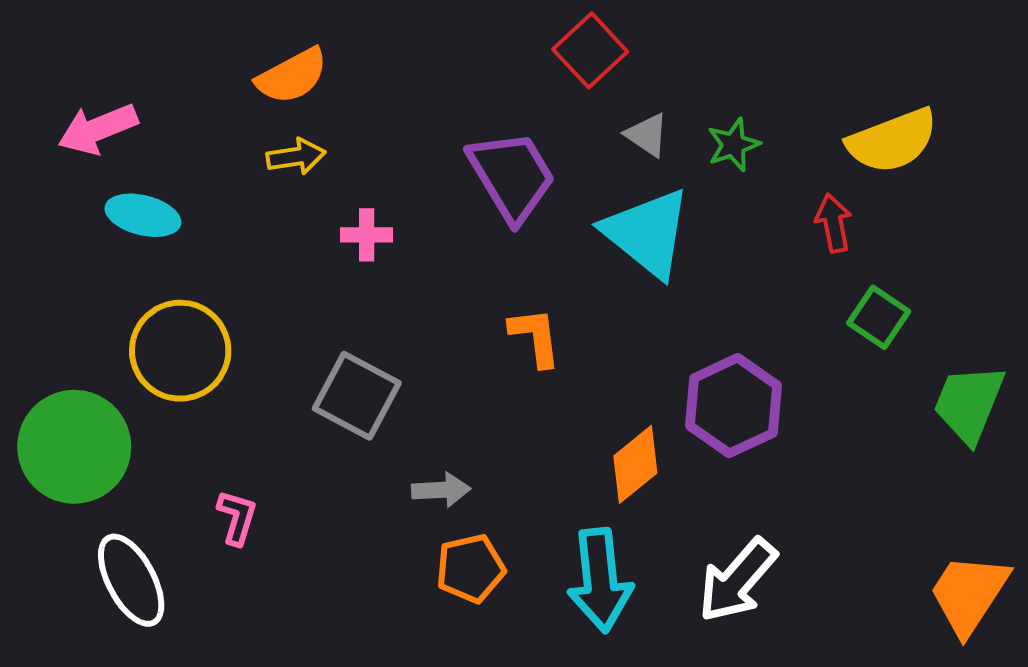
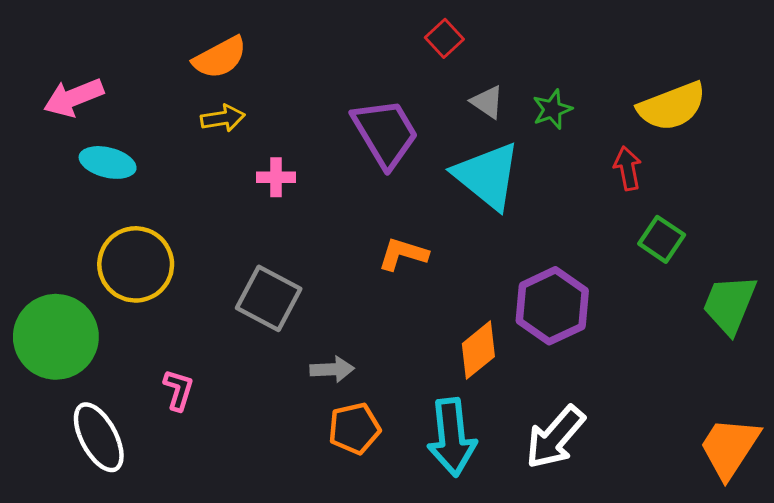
red square: (590, 50) -> (444, 38), size x0.7
orange L-shape: (535, 337) -> (403, 254), turned -66

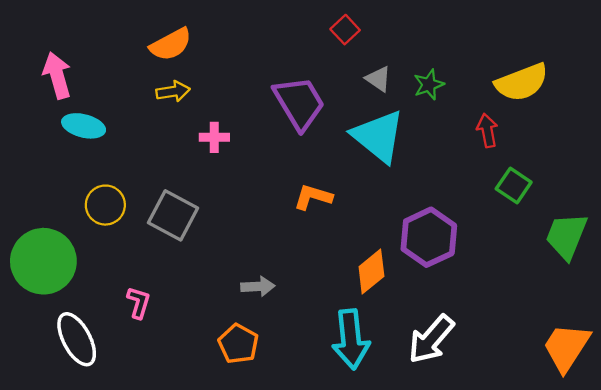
pink arrow: (74, 97) -> (57, 75), turned 96
yellow circle: (136, 264) -> (105, 205), size x0.7
gray square: (269, 298) -> (173, 215), moved
orange pentagon: (354, 428) -> (238, 344), moved, turned -30

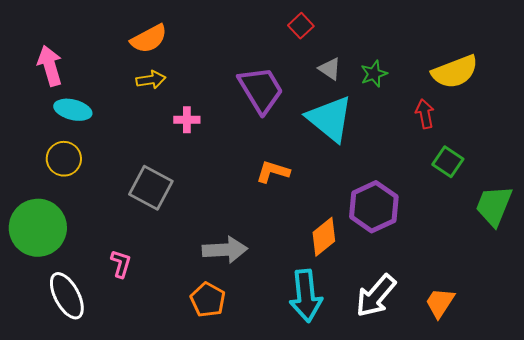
yellow circle: (105, 205) -> (64, 159), moved
gray arrow: (258, 286) -> (225, 250), size x1.5
orange trapezoid: (566, 347) -> (440, 303), moved, size x0.7

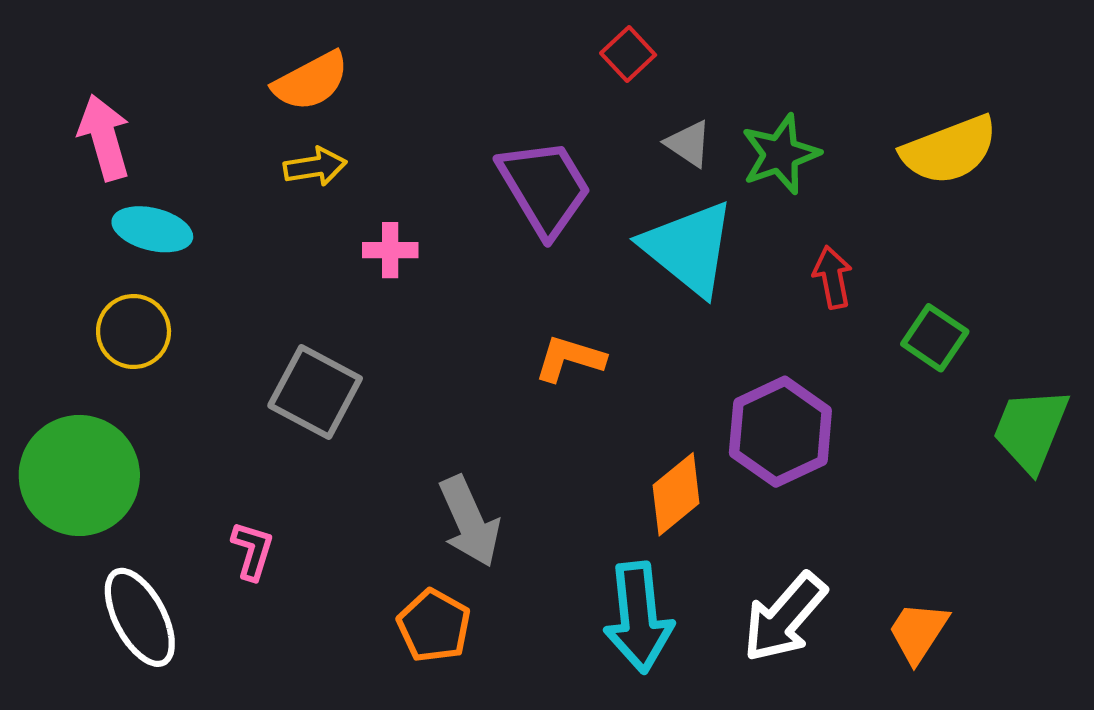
green star: (374, 74) -> (780, 154), size x1.4
red arrow: (425, 114) -> (833, 277), moved
gray arrow: (225, 250) -> (469, 521), turned 69

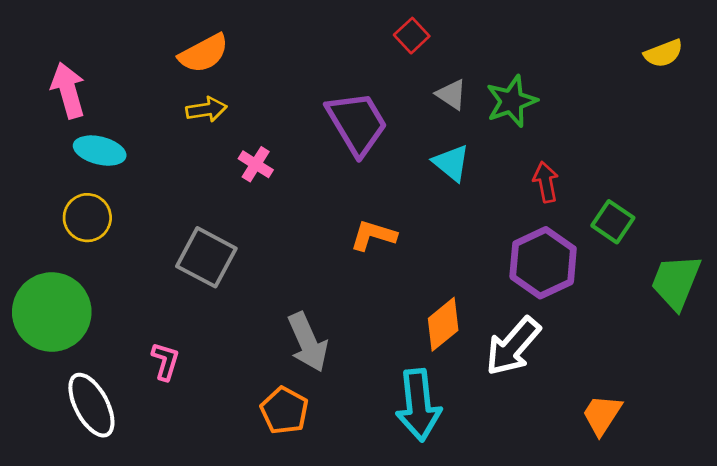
yellow semicircle: (949, 150) -> (663, 53), moved, size x0.6
cyan triangle: (689, 248) -> (451, 163), size x0.6
pink cross: (390, 250) -> (256, 164), turned 32
purple hexagon: (780, 432) -> (543, 263), moved
white arrow: (785, 617) -> (513, 346), moved

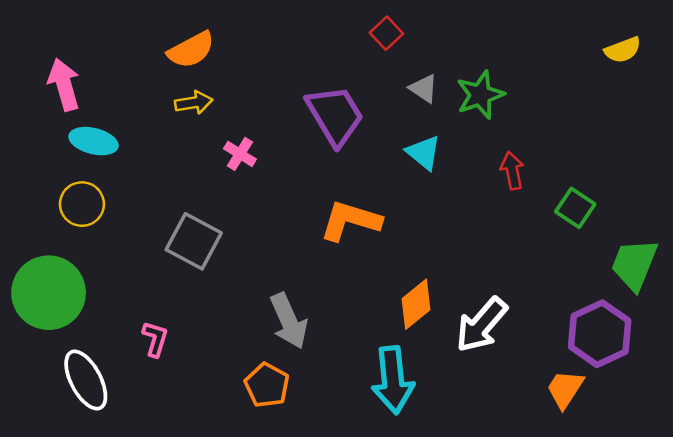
orange L-shape: (373, 235) -> (350, 221), size x1.4
purple hexagon: (543, 263) -> (600, 334), moved

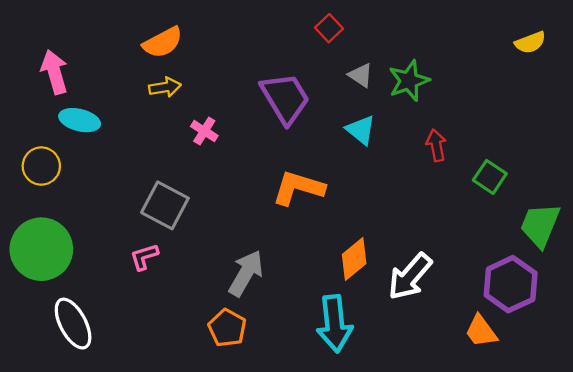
yellow circle: (82, 204) -> (41, 166), moved
gray arrow: (289, 321) -> (246, 273), turned -126
pink L-shape: (155, 339) -> (144, 257), moved, turned -124
orange trapezoid: (565, 389) -> (481, 331), turned -69

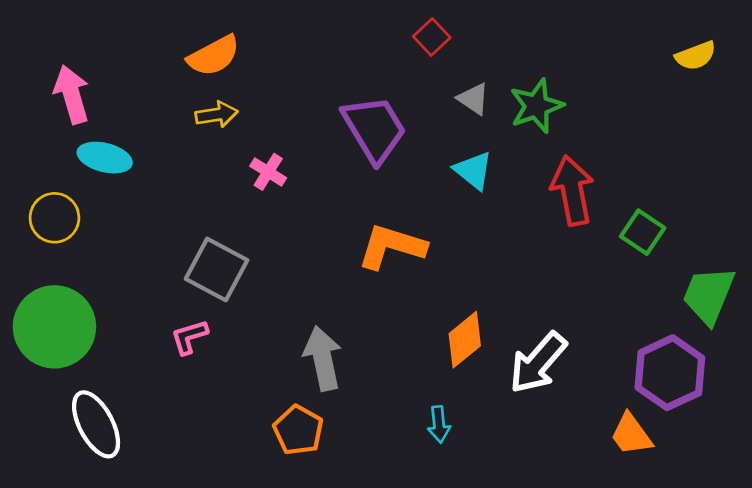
red arrow: (436, 145) -> (572, 191), size x1.6
gray arrow: (246, 273) -> (323, 358), turned -42
cyan arrow: (334, 324) -> (439, 424), size x0.5

